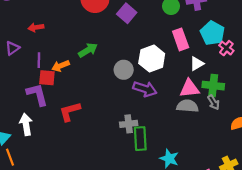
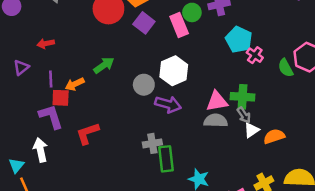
pink rectangle: (181, 39) -> (179, 25), moved
white triangle: (197, 64) -> (251, 130), moved

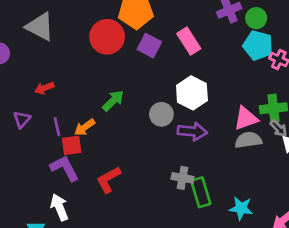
green circle: (192, 12) -> (256, 18), moved
gray cross: (152, 143) -> (183, 178), turned 30

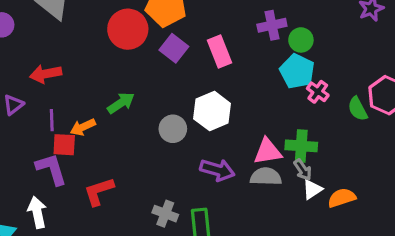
red arrow: (44, 88) -> (46, 74), size x1.4
purple arrow: (192, 131) -> (217, 170), moved
gray cross: (183, 178) -> (165, 214), moved

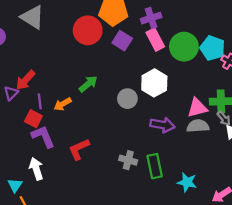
purple cross: (272, 25) -> (151, 18), moved
green circle: (301, 40) -> (184, 47), moved, size x1.6
red arrow: (46, 74) -> (25, 80), moved, turned -30
red square: (64, 145) -> (33, 119), moved, turned 30

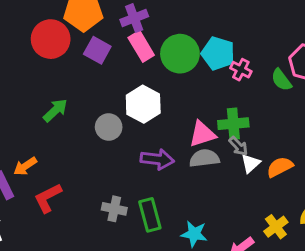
orange arrow: (63, 104) -> (25, 166), moved

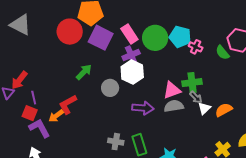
purple cross: (134, 18) -> (131, 55), moved
purple square: (97, 50) -> (101, 38), size x1.4
green arrow: (55, 110) -> (84, 72), moved
red L-shape: (48, 198) -> (68, 104), moved

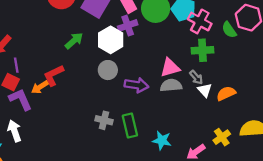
pink cross: (196, 47) -> (200, 21), size x1.5
white hexagon: (132, 72) -> (111, 40), moved
green cross: (192, 83) -> (202, 50), moved
gray circle: (110, 88) -> (108, 70), moved
white triangle: (204, 108) -> (205, 90), turned -32

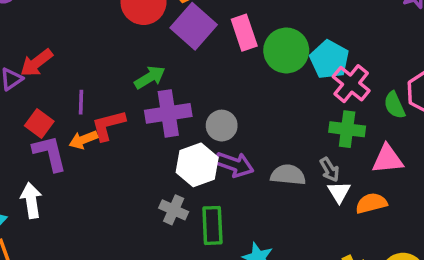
purple cross: (128, 26) -> (168, 113), moved, size x1.4
white hexagon: (111, 40) -> (197, 165), moved
purple line: (16, 65) -> (81, 102), moved
pink triangle: (170, 68) -> (388, 159), moved
gray circle: (108, 70) -> (222, 126), moved

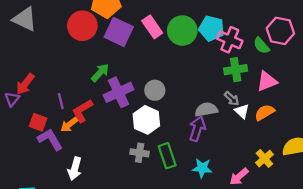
purple arrow: (234, 164) -> (197, 129), moved, turned -75
white arrow: (31, 200) -> (75, 169), moved, turned -140

